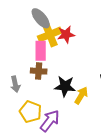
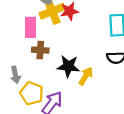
pink rectangle: (41, 51) -> (31, 27), moved
gray arrow: (15, 84) -> (15, 75), moved

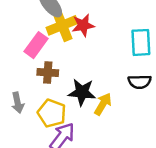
pink rectangle: (31, 27) -> (36, 45), turned 36
yellow pentagon: (32, 93) -> (52, 113), moved

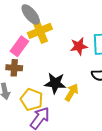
red star: (83, 25) -> (79, 46), moved
brown cross: (48, 73) -> (14, 68), moved

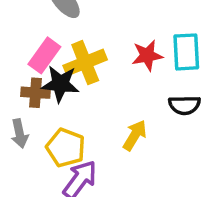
yellow cross: (40, 31) -> (85, 63), moved
black star: (55, 83) -> (60, 84), moved

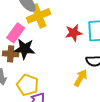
yellow cross: (85, 63) -> (39, 16), moved
yellow arrow: (135, 135) -> (81, 78), moved

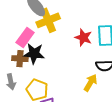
red star: (74, 33) -> (83, 37), turned 30

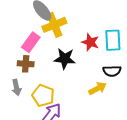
black star: (34, 54) -> (65, 59), moved
yellow arrow: (90, 83) -> (98, 88), turned 30

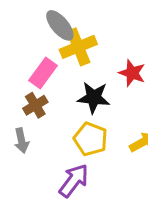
brown cross: (26, 64) -> (35, 105), turned -35
yellow pentagon: (43, 96) -> (91, 139), moved

